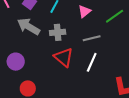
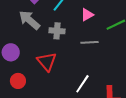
red triangle: (64, 57) -> (47, 62), moved
white line: (92, 62) -> (82, 84), moved

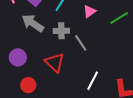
gray line: (89, 42) -> (81, 43), moved, turned 66

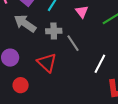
pink triangle: (90, 11) -> (82, 12), turned -32
white line: (93, 81) -> (100, 64), moved

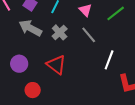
gray cross: (54, 31) -> (60, 32), turned -35
gray line: (73, 43) -> (89, 35), moved

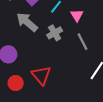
pink triangle: (85, 10) -> (77, 15), moved
red triangle: (56, 65) -> (41, 75), moved

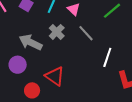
gray arrow: (27, 22) -> (31, 42), moved

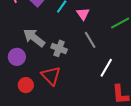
gray cross: (57, 32) -> (59, 48), moved, turned -35

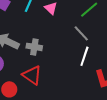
gray line: (90, 40) -> (81, 33), moved

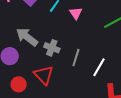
gray line: (81, 33) -> (76, 58), moved, turned 48

